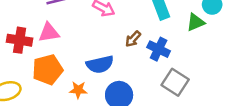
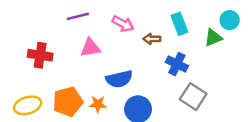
pink triangle: (49, 33) -> (90, 48), moved
brown arrow: (133, 39) -> (152, 39), moved, turned 48
orange pentagon: (48, 70) -> (68, 102), moved

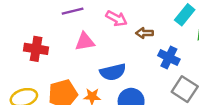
cyan rectangle: (179, 24) -> (185, 15), moved, turned 60

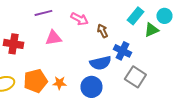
brown arrow: (144, 33) -> (102, 31), turned 64
blue semicircle: (113, 72) -> (100, 63), moved

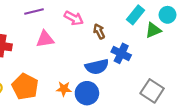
gray square: (135, 77) -> (152, 91), moved
orange pentagon: (35, 81) -> (25, 87), turned -30
orange star: (59, 83) -> (64, 89), moved

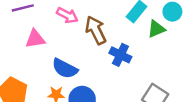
brown arrow: (99, 31) -> (96, 30), size x1.6
blue semicircle: (97, 67) -> (65, 69), moved, turned 40

